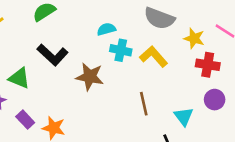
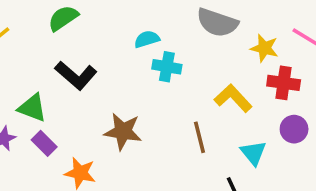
yellow L-shape: (154, 57) -> (233, 98), moved
brown star: (90, 77) -> (123, 131), moved
purple rectangle: (25, 120) -> (44, 143), moved

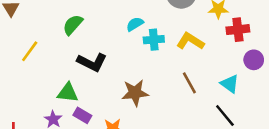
yellow L-shape: (233, 98) -> (190, 41), moved

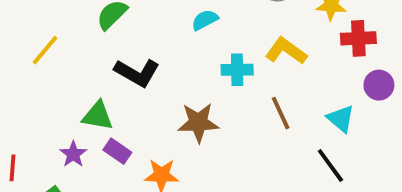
cyan cross: (154, 40) -> (237, 70), moved

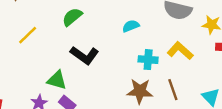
brown star: (198, 122) -> (140, 91), moved

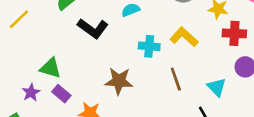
black L-shape: (85, 55) -> (93, 28), moved
brown star: (140, 91) -> (119, 81), moved

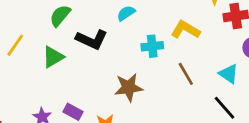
green triangle: (50, 68) -> (53, 57), moved, turned -35

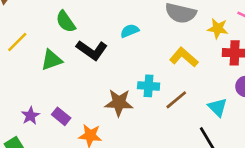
green semicircle: (60, 16) -> (66, 22), turned -85
cyan cross: (152, 46) -> (149, 86), moved
brown line: (186, 74) -> (176, 100), turned 70

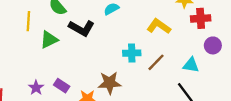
yellow line: (17, 42) -> (28, 21), moved, turned -36
brown star: (119, 103) -> (110, 83), moved
cyan triangle: (218, 107) -> (191, 65), turned -30

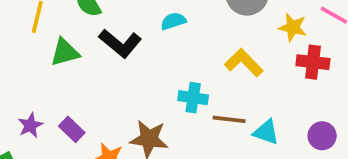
purple circle: (213, 45) -> (322, 136), moved
brown line: (156, 62) -> (229, 119), turned 42
cyan triangle: (191, 65) -> (266, 132), moved

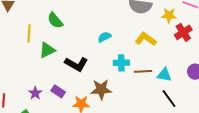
cyan semicircle: (173, 21) -> (104, 37), moved
black L-shape: (120, 43) -> (76, 64), moved
red cross: (313, 62) -> (183, 32), turned -30

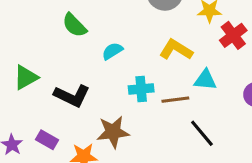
green semicircle: (55, 20) -> (74, 25), moved
cyan triangle: (164, 75) -> (205, 80), moved
black line: (169, 99) -> (202, 133), moved

